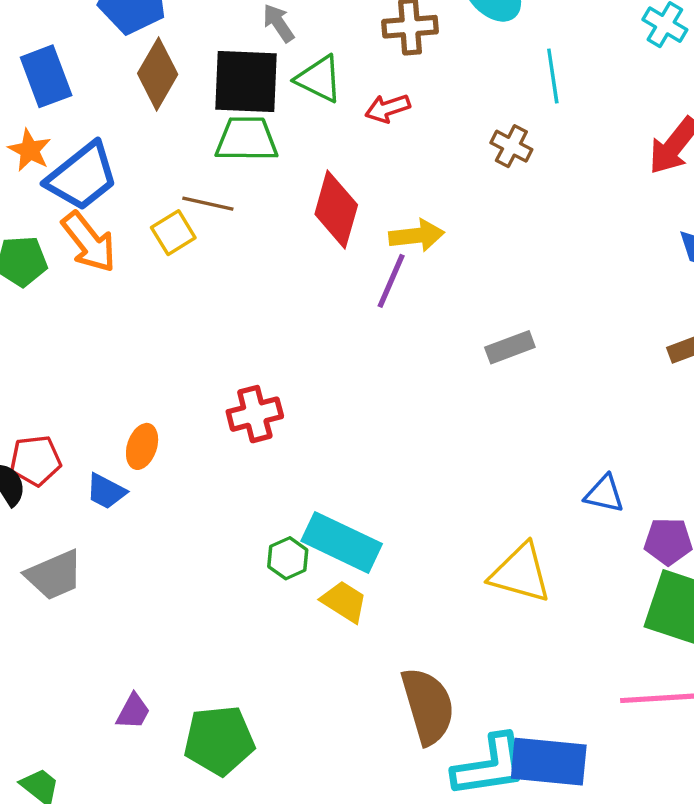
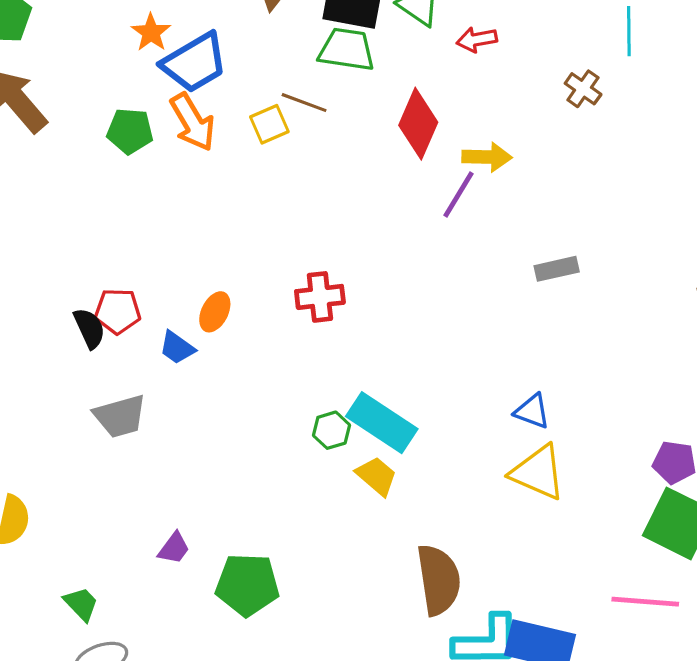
blue triangle: (604, 494) -> (532, 411), moved

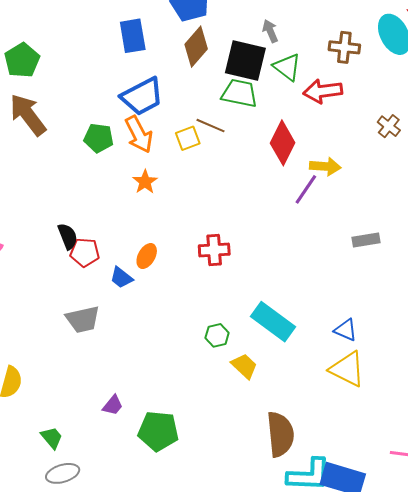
orange star: (151, 33) -> (145, 182), moved
red arrow: (477, 39) -> (323, 91), size x1.5
black semicircle: (89, 328) -> (68, 236), moved
cyan rectangle: (382, 423) -> (273, 322), moved

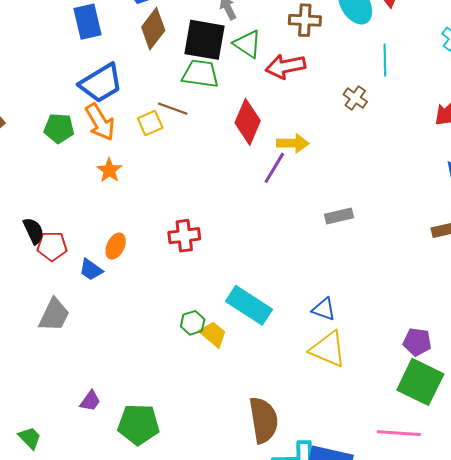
gray trapezoid: (83, 319) -> (54, 315), turned -48
yellow trapezoid: (244, 366) -> (213, 334), moved

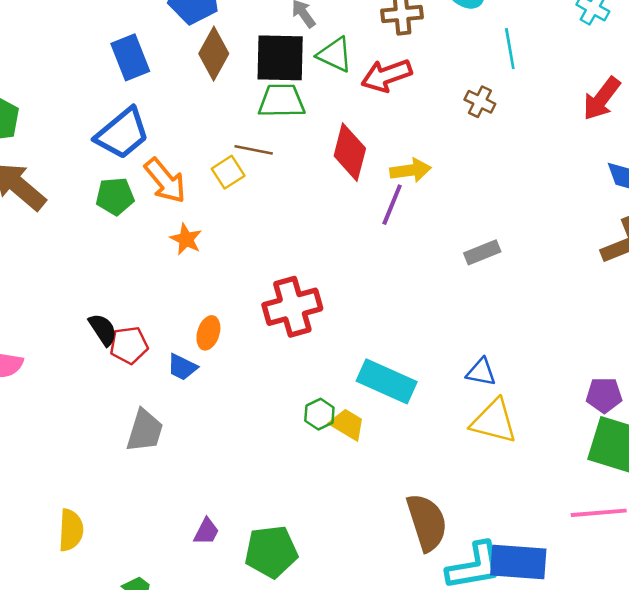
blue trapezoid: (101, 83) -> (122, 133), moved
red cross: (184, 236) -> (292, 307), size x1.4

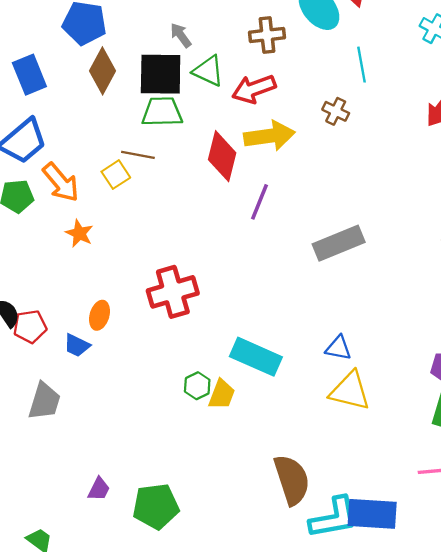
yellow arrow: (410, 170) -> (269, 136), moved, size x1.4
gray rectangle: (482, 252) -> (339, 243), size x1.6
yellow trapezoid: (347, 424) -> (222, 394), turned 80

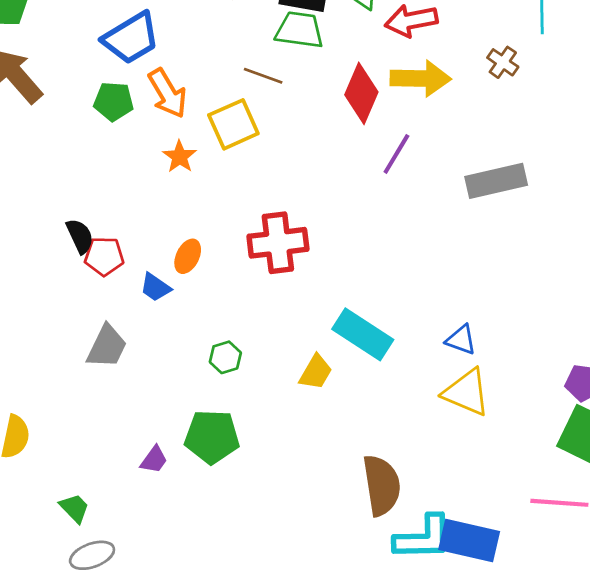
yellow square: (116, 175) -> (233, 124), moved, size x1.5
gray rectangle: (339, 243) -> (496, 181), moved
green hexagon: (197, 386) -> (225, 357), moved
green pentagon: (156, 506) -> (212, 437), moved

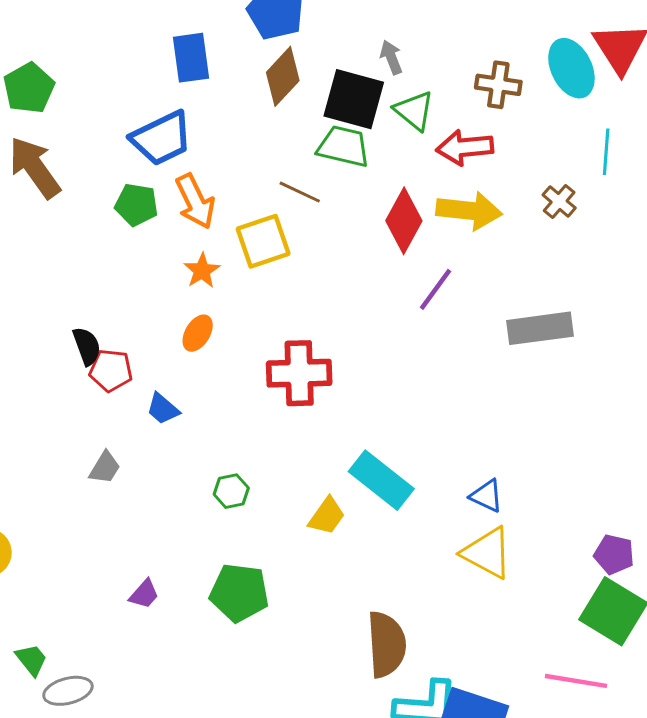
orange ellipse: (188, 256) -> (198, 333), moved
gray trapezoid: (107, 347) -> (105, 468), size x0.7
green pentagon: (212, 437) -> (239, 593), moved
green trapezoid: (75, 508) -> (31, 660), moved

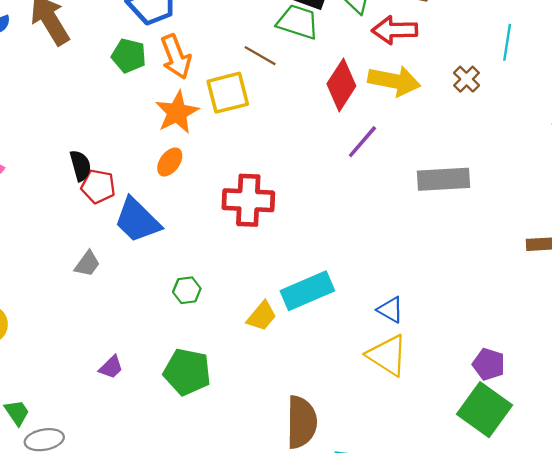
orange star: (202, 271) -> (177, 112), size x1.5
blue trapezoid: (163, 409) -> (137, 220), size x1.8
cyan rectangle: (381, 480) -> (307, 291), turned -66

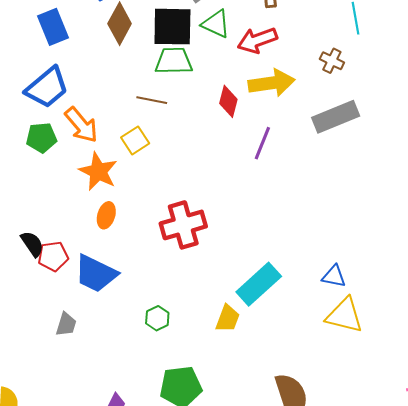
red diamond: (341, 85) -> (228, 101), size x0.7
yellow square: (228, 93) -> (135, 140), size x0.7
gray rectangle: (443, 179) -> (336, 117), moved

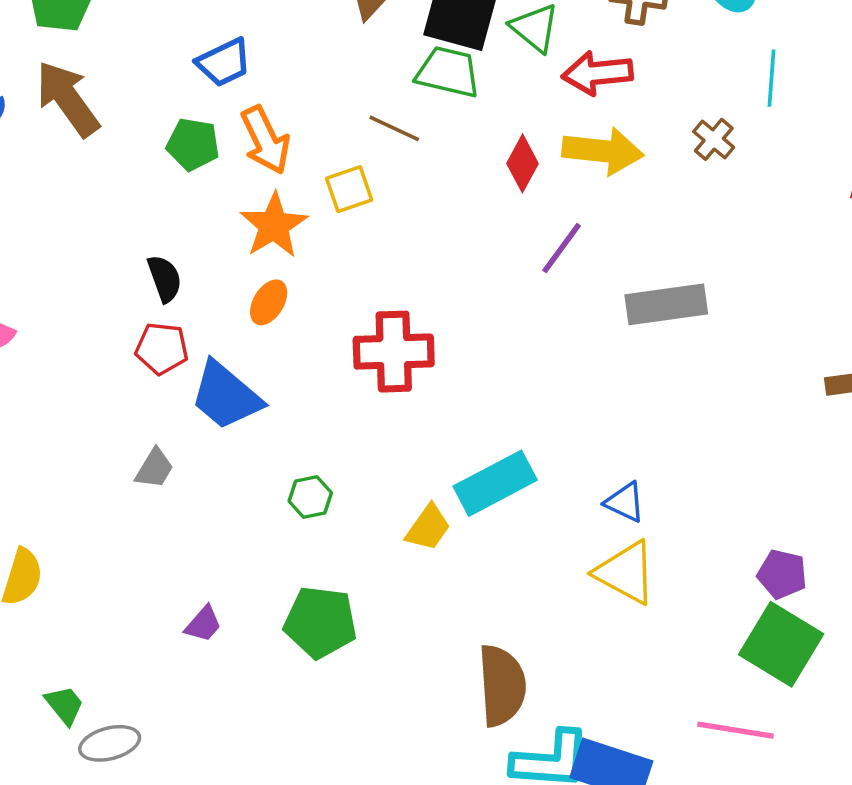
blue trapezoid: (47, 88) -> (224, 62), size x0.7
gray rectangle: (336, 117) -> (666, 304), moved
black semicircle: (32, 244) -> (165, 279), moved

